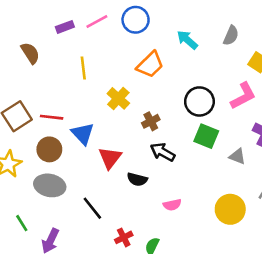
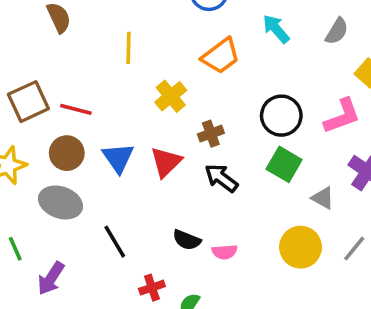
blue triangle: (83, 134) -> (118, 158), moved
red triangle: (110, 158) -> (166, 162), moved
black semicircle: (137, 179) -> (187, 240), moved
yellow circle: (230, 209) -> (301, 247), moved

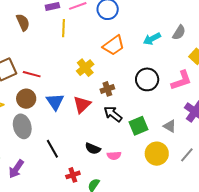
cyan arrow: (276, 29) -> (152, 39), moved, turned -78
yellow line: (128, 48) -> (63, 28), moved
green square: (284, 164) -> (138, 126), moved, turned 36
gray ellipse: (61, 202) -> (22, 126), turned 55

